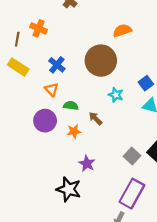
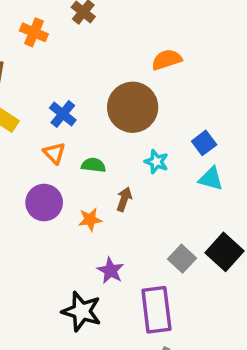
orange cross: (39, 28) -> (34, 32), moved
green semicircle: (71, 106) -> (93, 165), moved
brown arrow: (95, 118) -> (124, 199), turned 64
purple rectangle: (132, 194) -> (156, 310), moved, turned -36

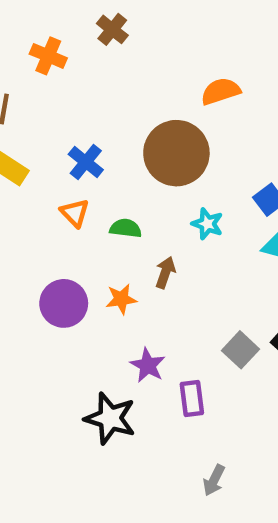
purple circle: (44, 203) -> (64, 303), moved
purple rectangle: (156, 310) -> (192, 398), moved, size x0.6

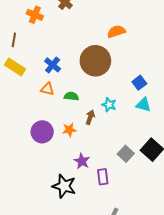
orange triangle: (75, 213) -> (47, 89), turned -32
cyan star: (207, 224) -> (109, 105), moved

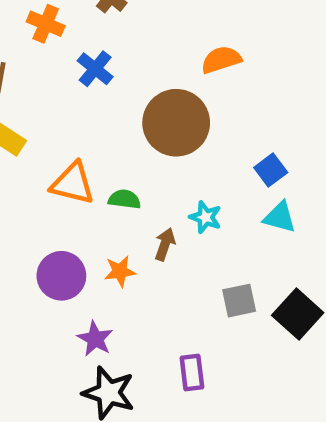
blue cross: (53, 65) -> (95, 69), moved
orange triangle: (47, 89) -> (73, 184), size x1.5
gray square: (126, 154) -> (239, 301), moved, turned 35
purple star: (82, 161) -> (95, 339), moved

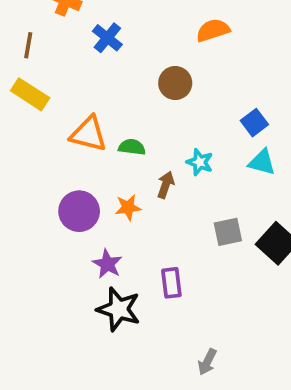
brown circle: (176, 123) -> (175, 83), size x0.6
purple rectangle: (192, 373) -> (171, 283), moved

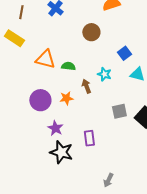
brown line: (28, 45) -> (21, 12), moved
blue square: (254, 123) -> (124, 53), moved
brown arrow: (166, 185) -> (86, 86), turned -40

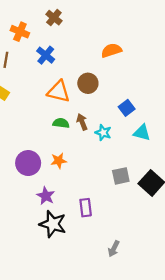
orange triangle: (45, 59) -> (59, 91), moved
brown arrow: (86, 86) -> (82, 122), moved
gray arrow: (108, 180) -> (114, 249), moved

